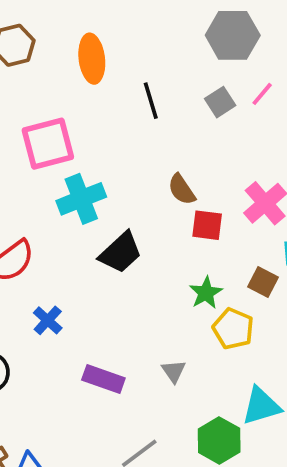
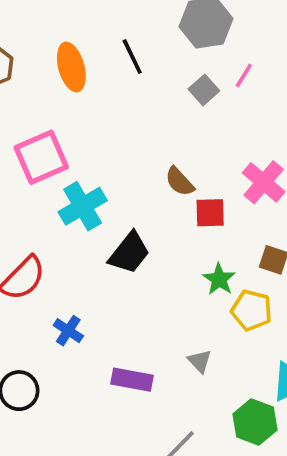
black line: (151, 101) -> (132, 57), moved

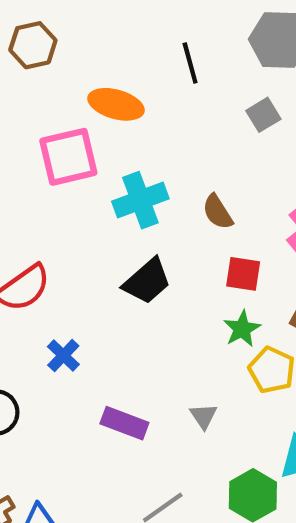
orange ellipse: (71, 67) -> (116, 104), moved, turned -69
cyan cross: (83, 206) -> (140, 200), moved
red square: (210, 213) -> (243, 274), moved

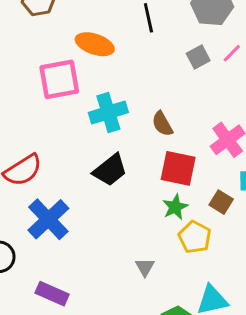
red square: (243, 274) -> (178, 168), size x1.4
blue cross: (63, 356) -> (48, 219), size x1.8
purple rectangle: (124, 423) -> (52, 294), moved

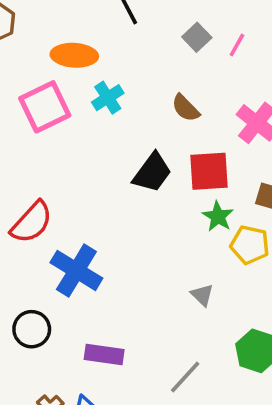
pink line: (232, 53) -> (237, 45), moved
cyan cross: (108, 113) -> (108, 98), moved, size x0.7
brown semicircle: (162, 124) -> (186, 108), moved
black trapezoid: (110, 170) -> (152, 173), moved

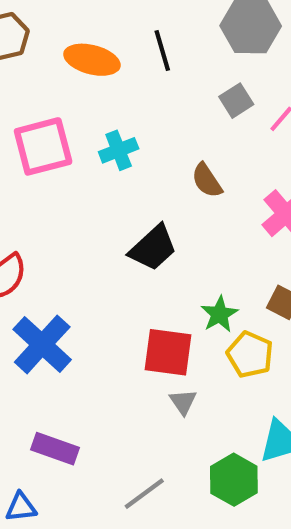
orange ellipse: (74, 55) -> (92, 60), moved
red square: (209, 171) -> (168, 352), moved

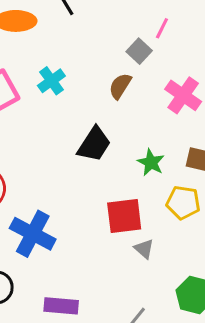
gray square: (236, 101) -> (139, 51), moved
brown semicircle: (207, 180) -> (120, 86), turned 80
green star: (219, 314) -> (151, 163), moved

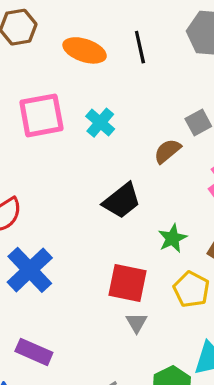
cyan cross: (51, 81) -> (100, 123), turned -32

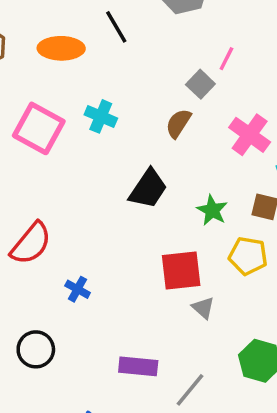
pink square: (41, 115) -> (39, 128), turned -33
blue cross: (30, 270) -> (78, 289), size x0.5
purple rectangle: (34, 352) -> (138, 366), moved

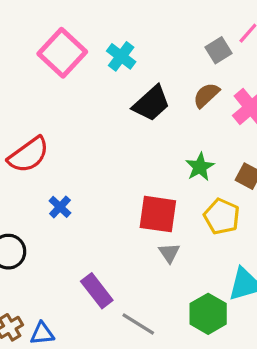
brown semicircle: (178, 123) -> (206, 95), moved
black trapezoid: (148, 189) -> (151, 103), moved
purple rectangle: (138, 366) -> (97, 291), turned 32
gray line: (190, 390) -> (138, 324), turned 68

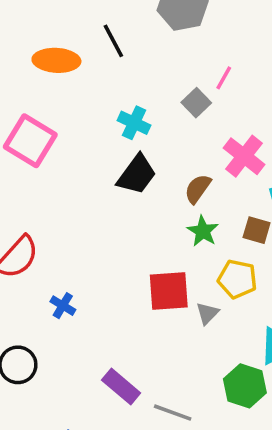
cyan cross: (121, 56) -> (134, 123), moved
brown semicircle: (206, 95) -> (198, 189), moved
gray triangle: (169, 253) -> (207, 313), moved, turned 30

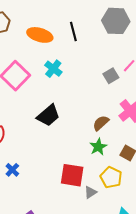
cyan cross: (134, 123) -> (53, 69), moved
black trapezoid: (137, 175) -> (48, 115), moved

